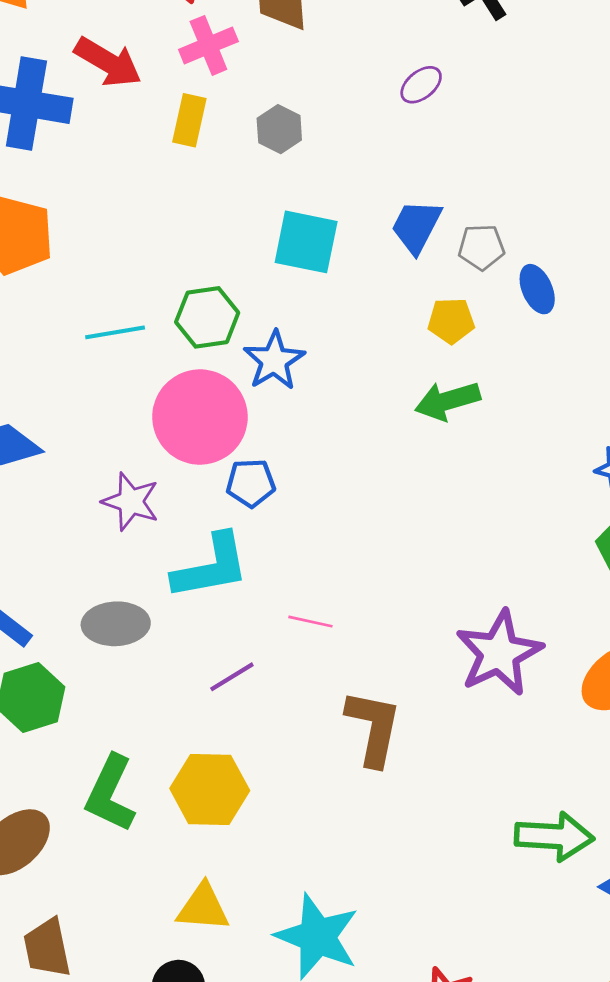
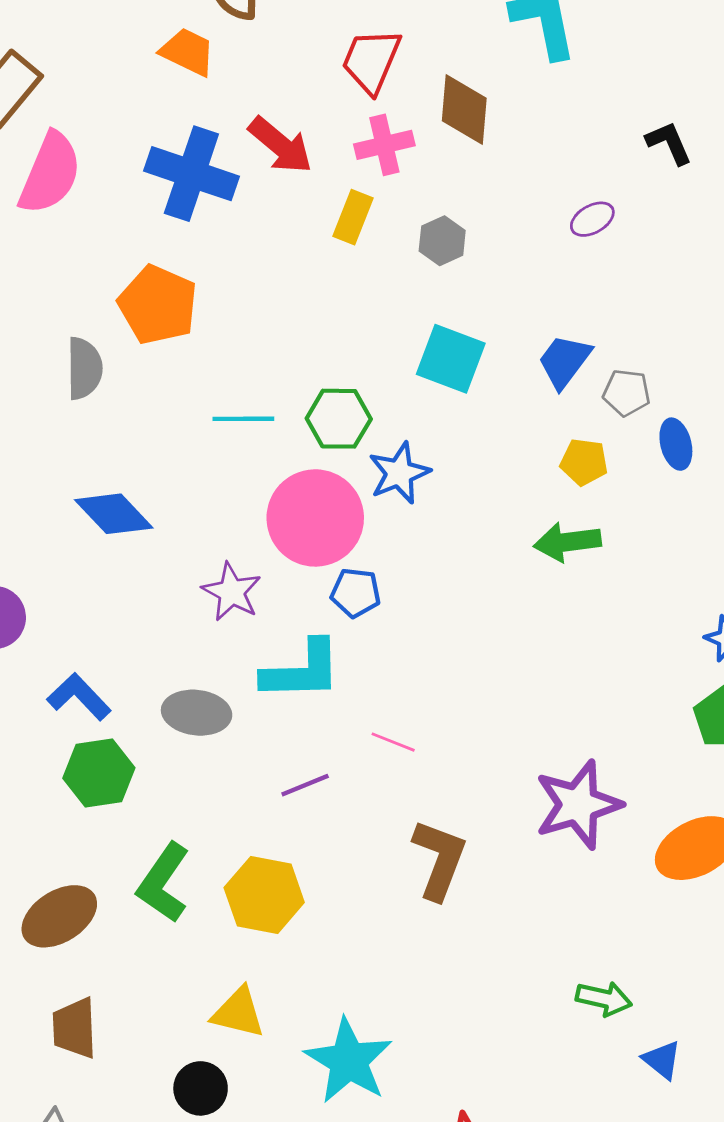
green arrow: (554, 837) -> (604, 999), size x0.7

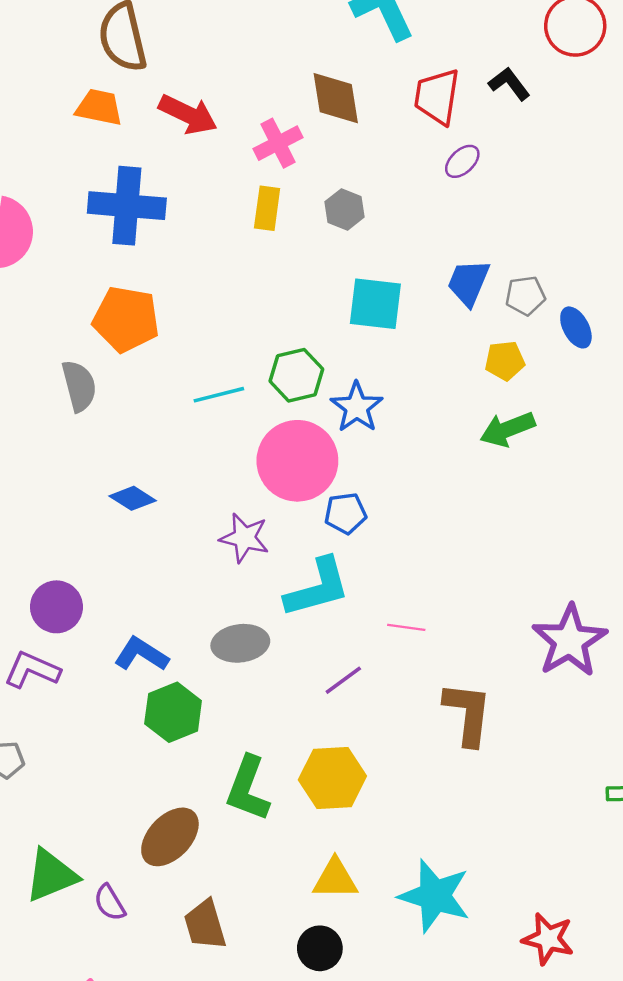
red trapezoid: (371, 61) -> (437, 97), moved
red arrow: (280, 145) -> (188, 114), moved
blue diamond: (114, 514) -> (133, 498), size x0.7

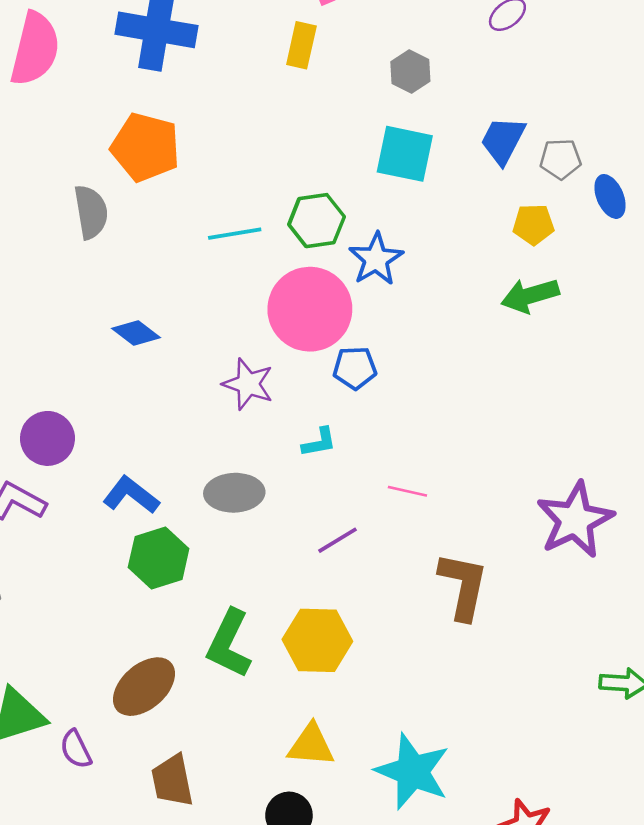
gray hexagon: (344, 209) -> (410, 71), moved
cyan L-shape: (317, 588) -> (319, 442), size x0.5

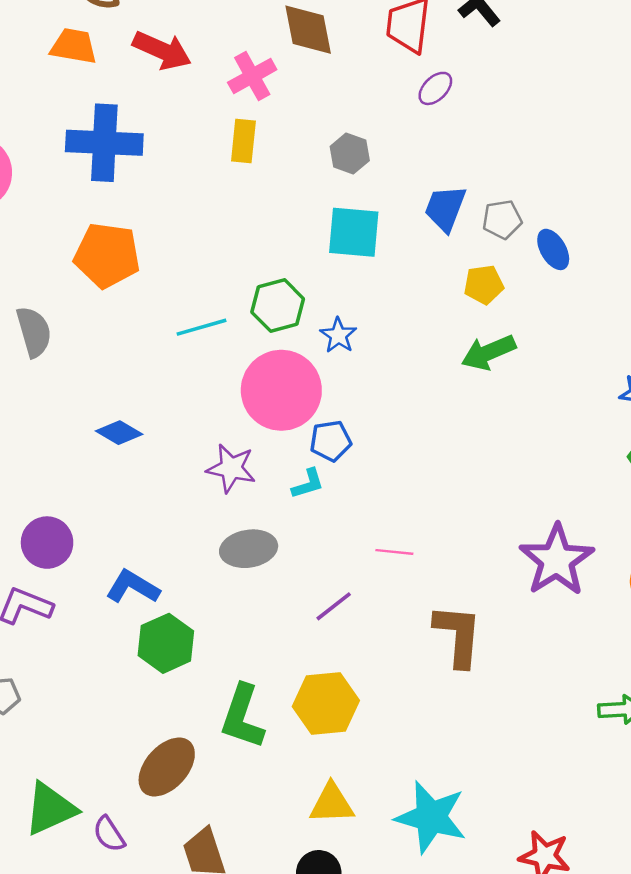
gray semicircle: (91, 212) -> (34, 332), moved
blue star: (376, 259) -> (338, 335), size x0.7
cyan L-shape: (319, 442) -> (308, 484), moved
gray ellipse: (234, 493) -> (249, 549), moved

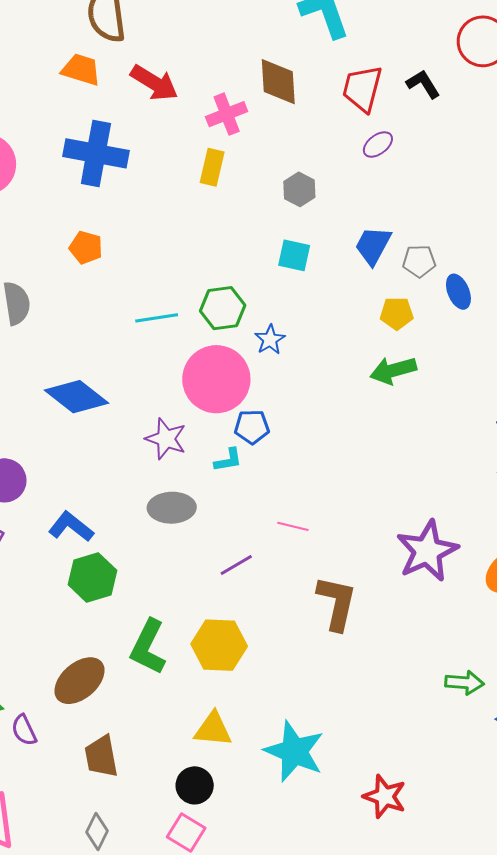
cyan square: (354, 232) -> (294, 255), size x0.7
orange pentagon: (107, 255) -> (86, 248), size x0.6
blue diamond: (119, 433) -> (77, 397), size x1.6

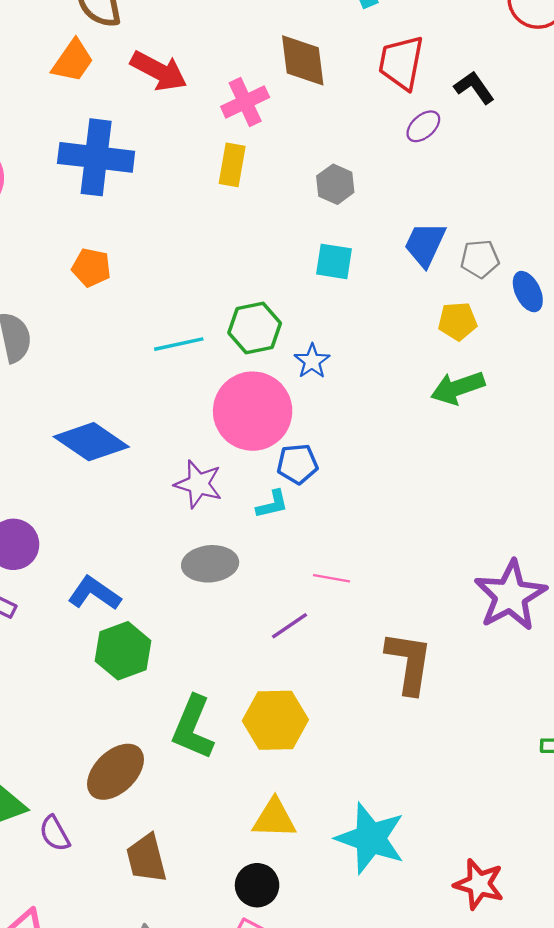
orange trapezoid: (81, 70) -> (73, 61), turned 111
black L-shape: (423, 84) -> (474, 88), moved
pink line: (293, 526) -> (331, 578), moved

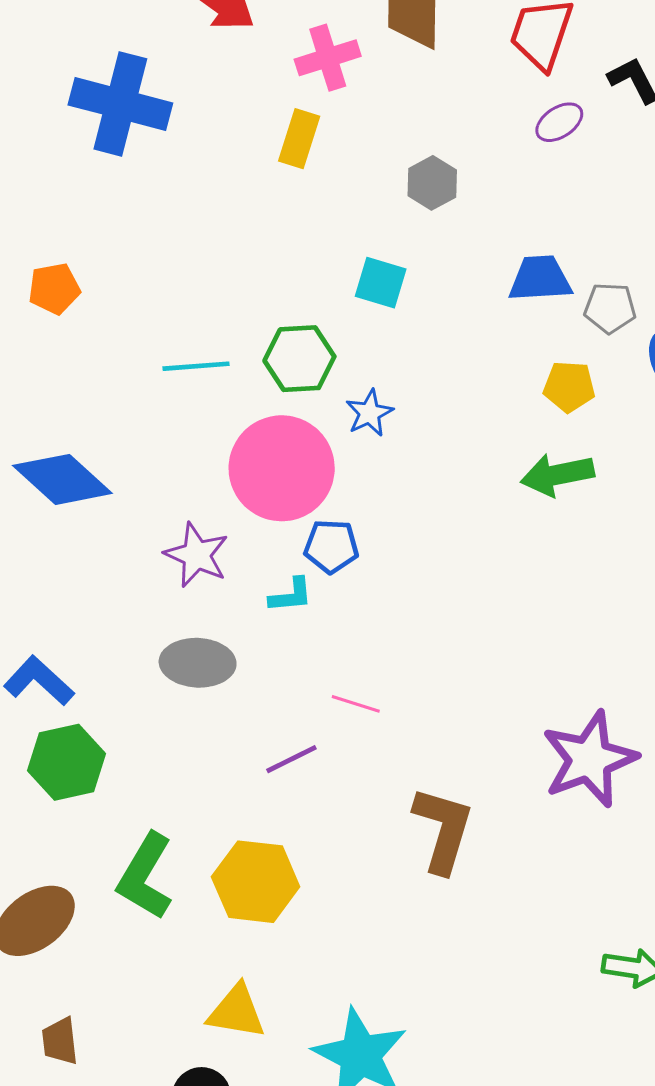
blue trapezoid: (425, 244) -> (540, 279), turned 54
cyan square: (334, 261) -> (381, 283), moved
orange pentagon: (91, 268) -> (54, 289), moved, turned -30
brown trapezoid: (146, 858) -> (60, 1041), size x0.7

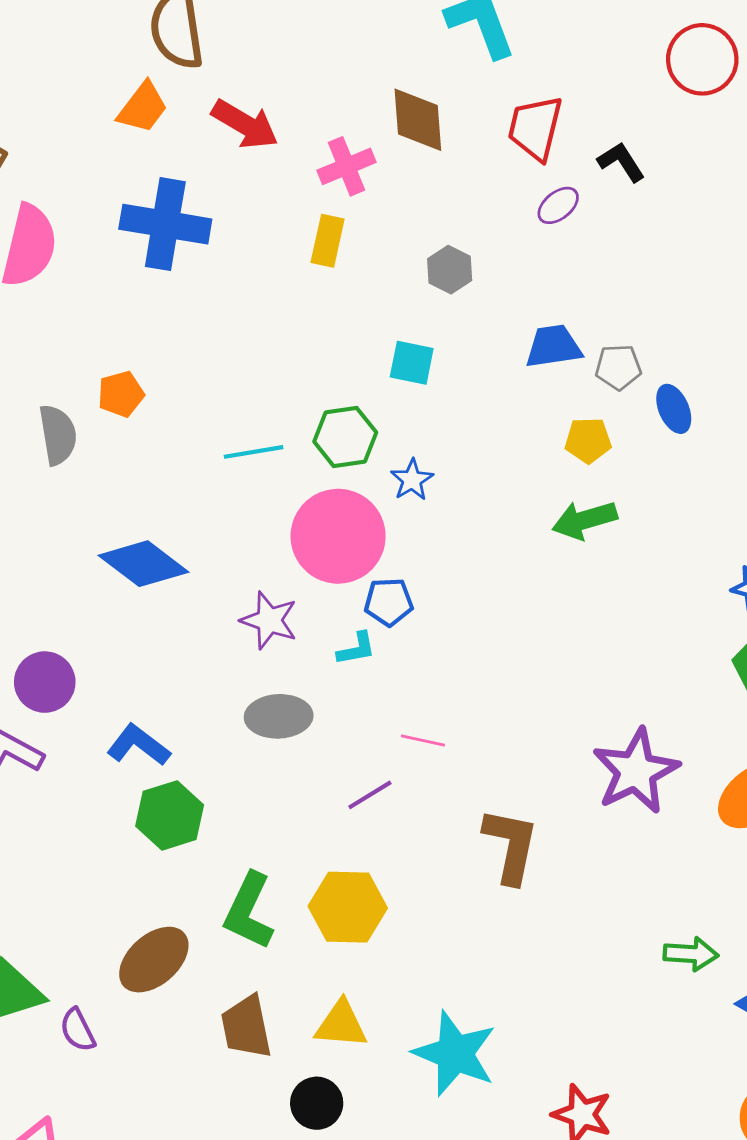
brown trapezoid: (60, 1041) -> (246, 1027), moved, size x1.5

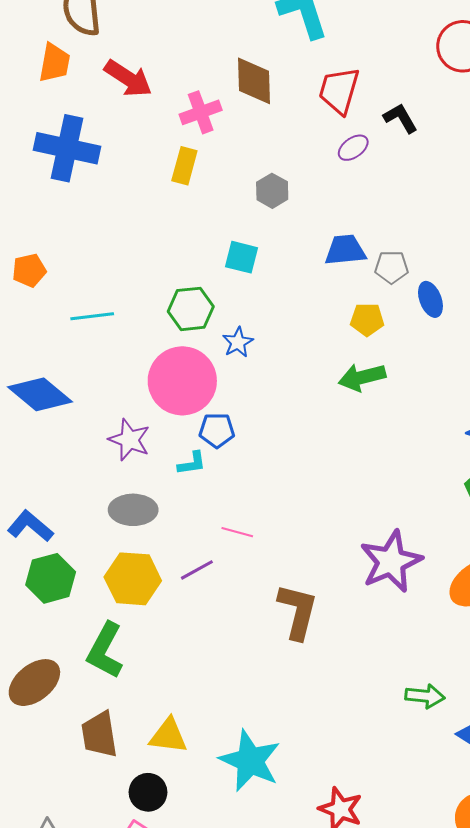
orange trapezoid: (143, 107) -> (54, 63), turned -30
cyan line: (254, 452) -> (92, 316), moved
yellow hexagon: (348, 907) -> (133, 579), moved

